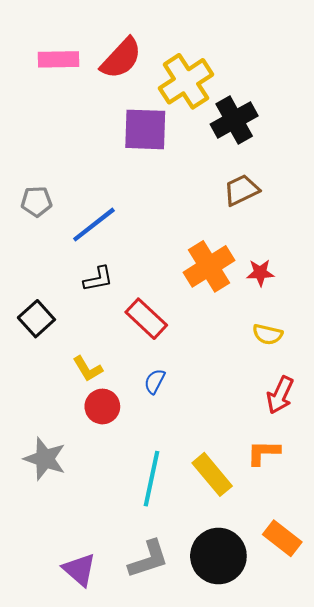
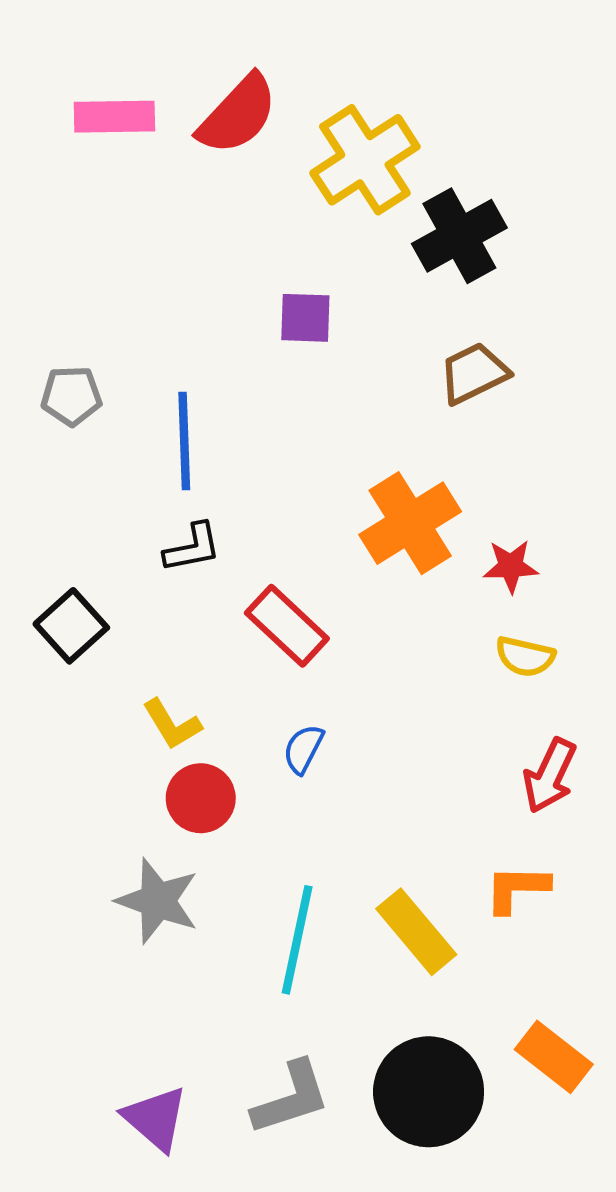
purple square: (145, 129) -> (305, 318), moved, size x0.6
blue line: (94, 225) -> (184, 441), turned -54
red star: (260, 273) -> (511, 566), moved
gray star: (45, 459) -> (158, 901), moved

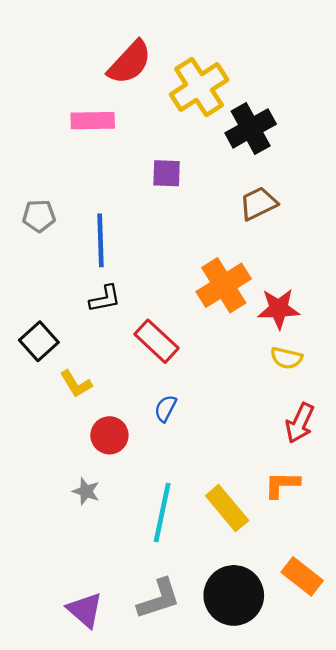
pink rectangle: (114, 117) -> (93, 121), moved
red star: (511, 566) -> (279, 309), size x1.4
yellow L-shape: (172, 724) -> (76, 384), moved
gray star: (158, 901) -> (86, 491), size x0.6

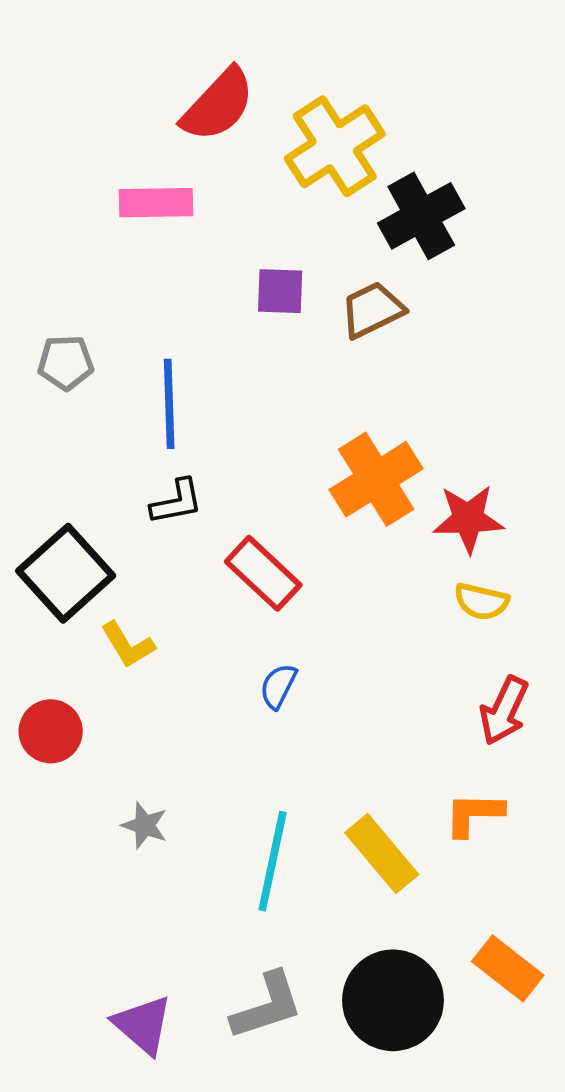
brown trapezoid: (258, 204) -> (372, 310), moved
black square: (39, 341) -> (66, 573), size x1.4
red circle: (109, 435) -> (51, 731), moved

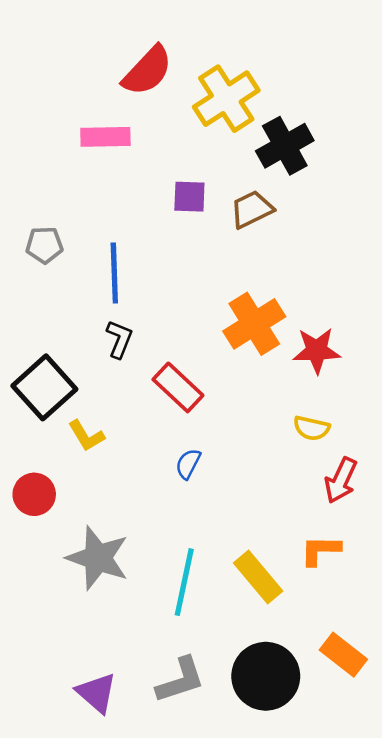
black L-shape: (177, 502) -> (119, 339), turned -57
yellow semicircle: (481, 601) -> (312, 428), moved
gray star: (145, 825) -> (98, 558), size x2.0

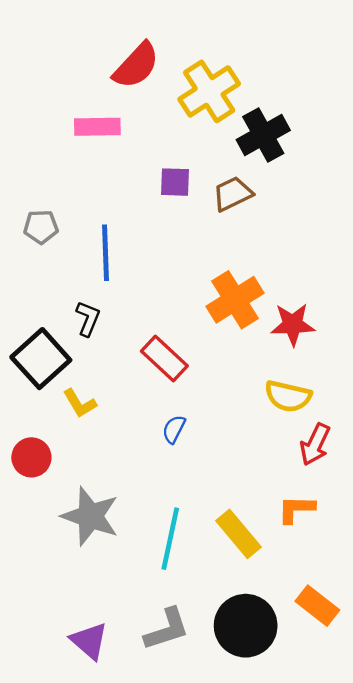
black L-shape: (119, 339) -> (88, 319), moved
yellow semicircle: (312, 428) -> (288, 396), size x1.4

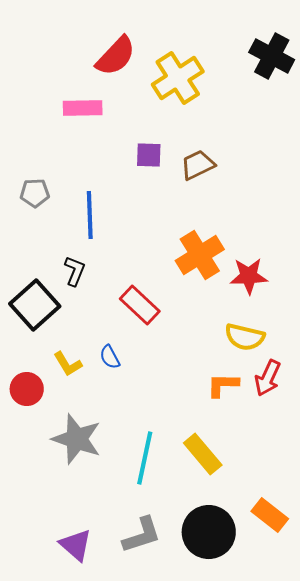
black cross: (263, 135) -> (272, 56), moved, turned -33
yellow L-shape: (80, 403) -> (68, 364), moved
blue semicircle: (174, 429) -> (110, 357), moved, turned -55
orange L-shape: (296, 509) -> (223, 385), moved

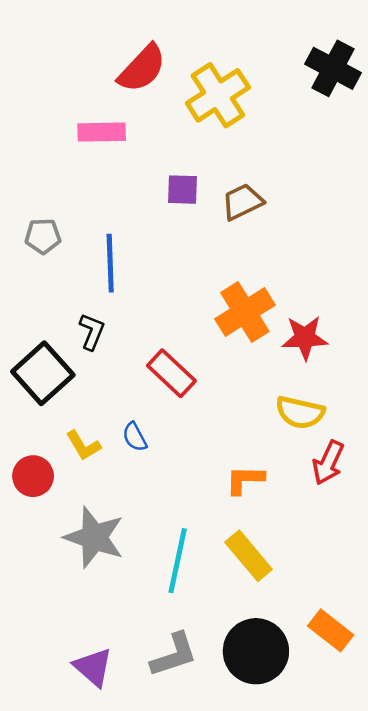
orange L-shape: (223, 385) -> (245, 480), moved

